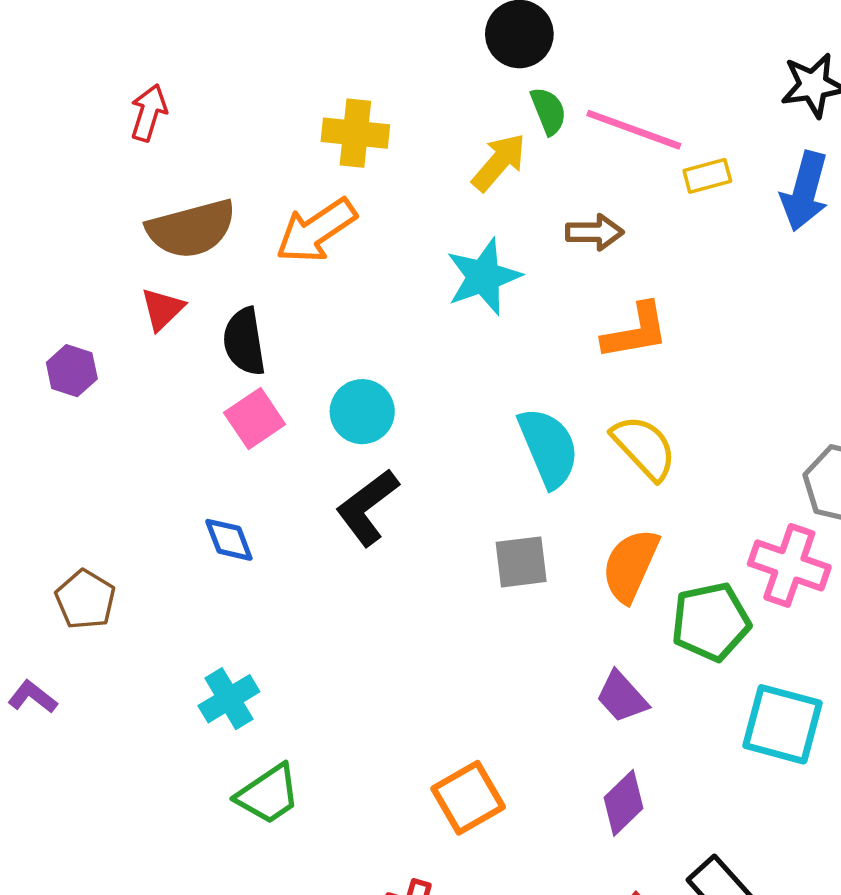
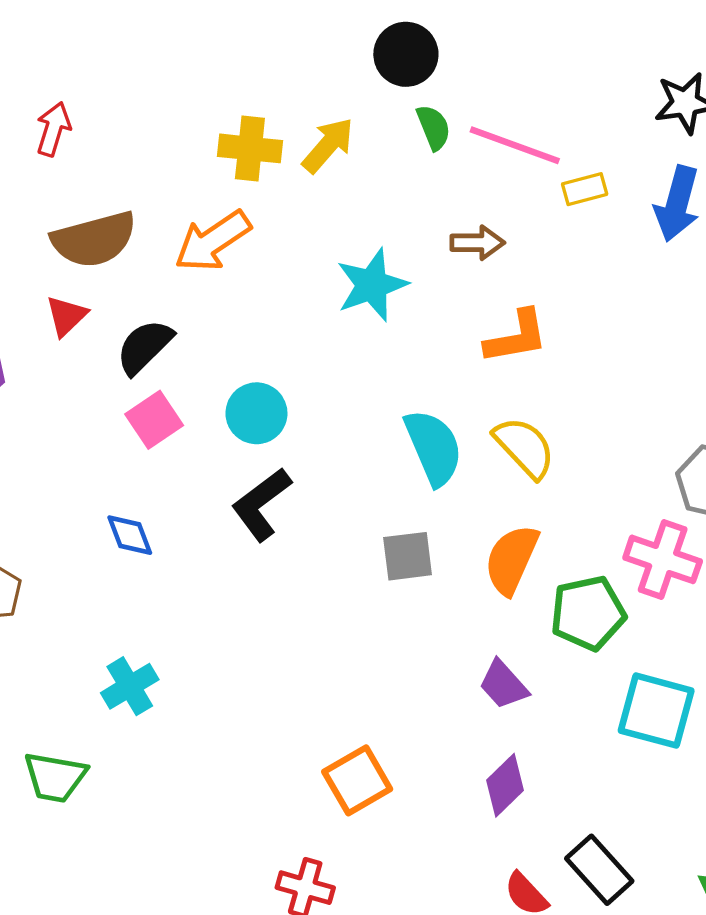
yellow arrow: (499, 162) -> (328, 145), moved
black semicircle: (244, 342) -> (144, 347), turned 54
green trapezoid: (268, 794) -> (55, 777), moved, turned 44

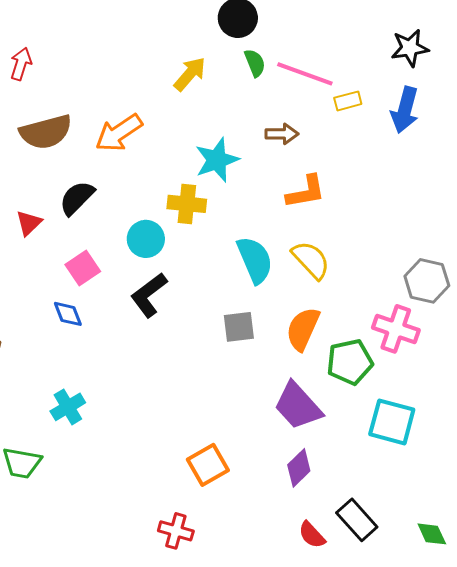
yellow cross: (250, 148) -> (187, 204), moved
red triangle: (66, 316) -> (29, 223), moved
pink square: (154, 420) -> (83, 268), moved
purple trapezoid: (503, 685) -> (298, 406), size x1.6

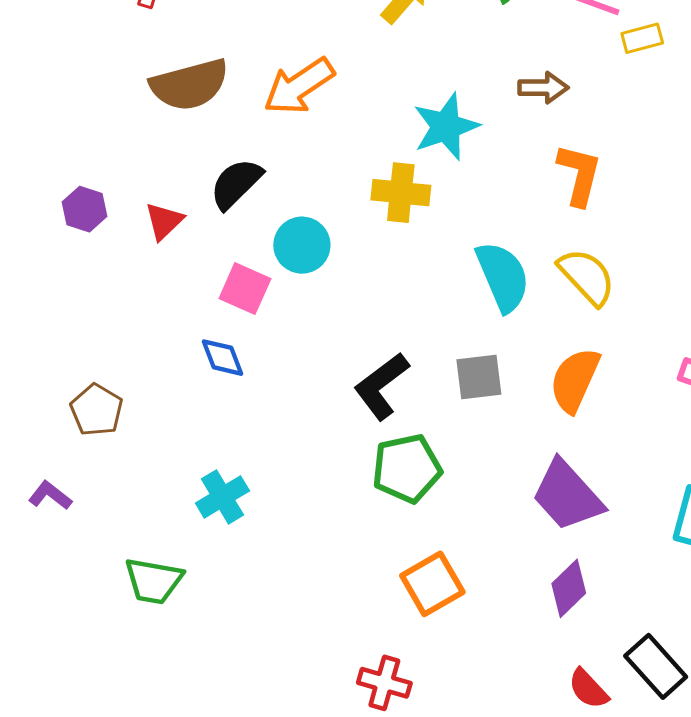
orange L-shape: (306, 192) -> (579, 175), turned -66
cyan circle: (146, 239) -> (302, 245), moved
pink square: (83, 268) -> (245, 289), turned -32
black L-shape: (149, 295) -> (381, 386), moved
green pentagon: (350, 362) -> (407, 468), moved

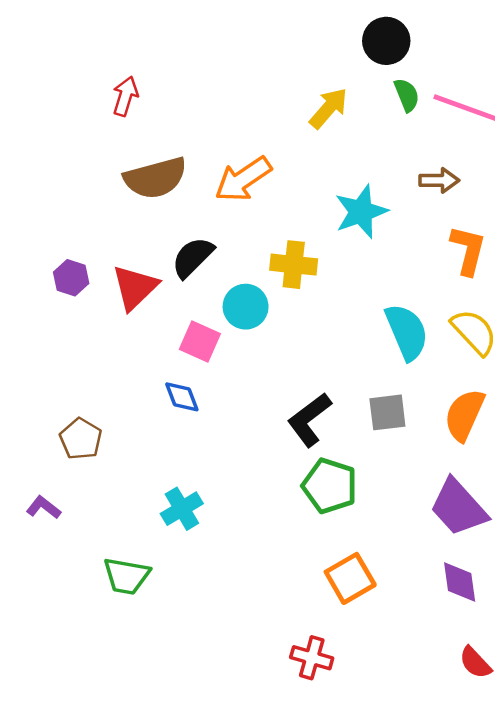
yellow cross: (401, 193) -> (294, 265), moved
red triangle: (164, 221) -> (135, 287), size x1.5
green pentagon: (407, 468) -> (330, 486), turned 30
purple diamond: (569, 588) -> (460, 582), turned -54

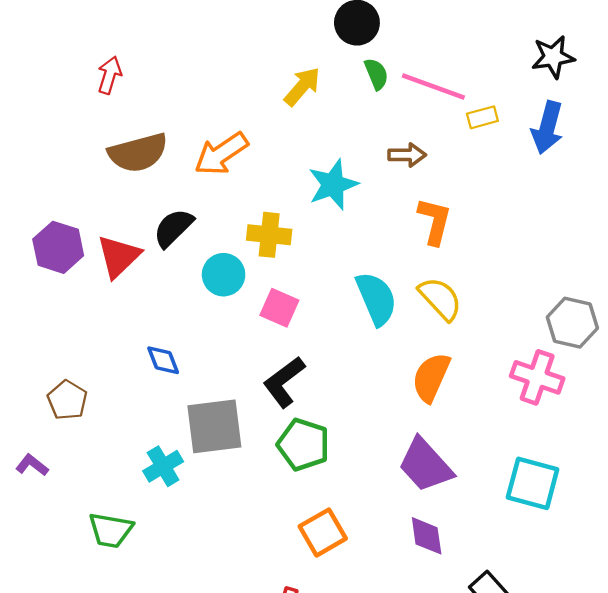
purple hexagon: (71, 278) -> (58, 247), size x1.5
pink square: (200, 342) -> (279, 308), moved
gray square: (387, 412) -> (214, 426), moved, size x1.6

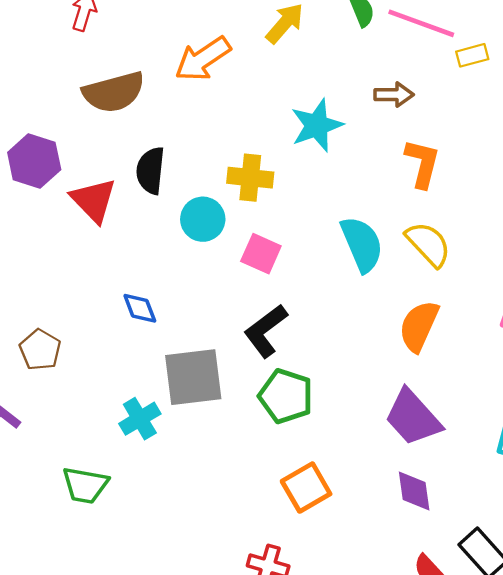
orange arrow: (221, 154) -> (203, 59), moved
black semicircle: (173, 228) -> (151, 171), turned -39
purple hexagon: (58, 247) -> (34, 161), moved
red triangle: (119, 256) -> (94, 200), turned -30

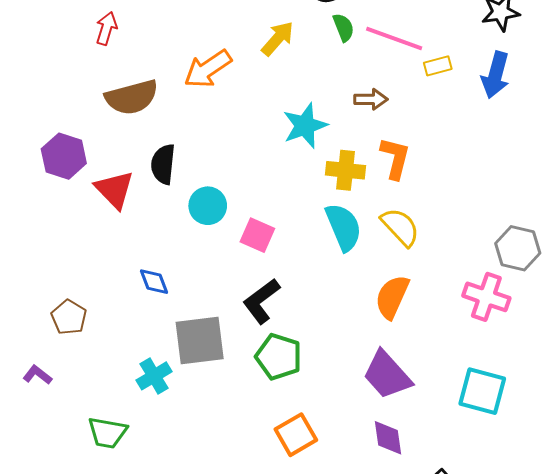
yellow cross: (250, 178) -> (346, 170), moved

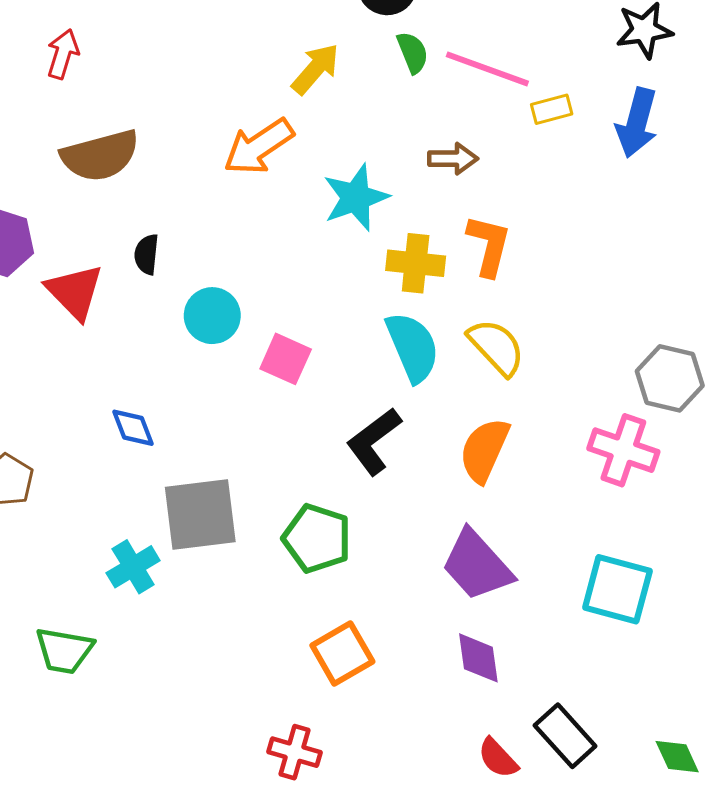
orange arrow: (208, 69) -> (259, 147), moved
black semicircle: (163, 164) -> (146, 254), size x0.7
black L-shape: (261, 301) -> (374, 441), moved

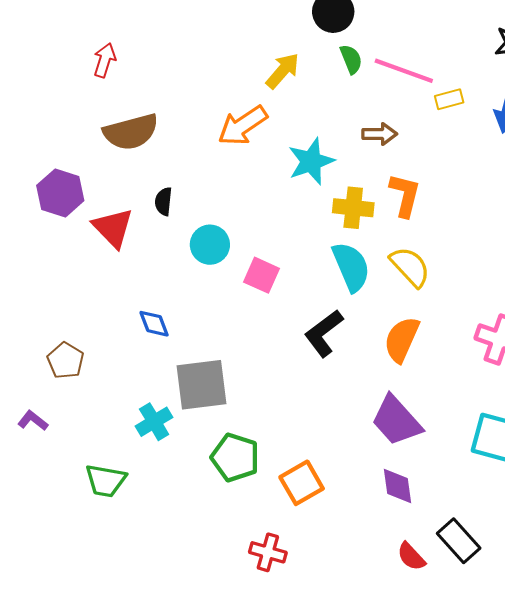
green pentagon: (317, 538) -> (235, 457), moved

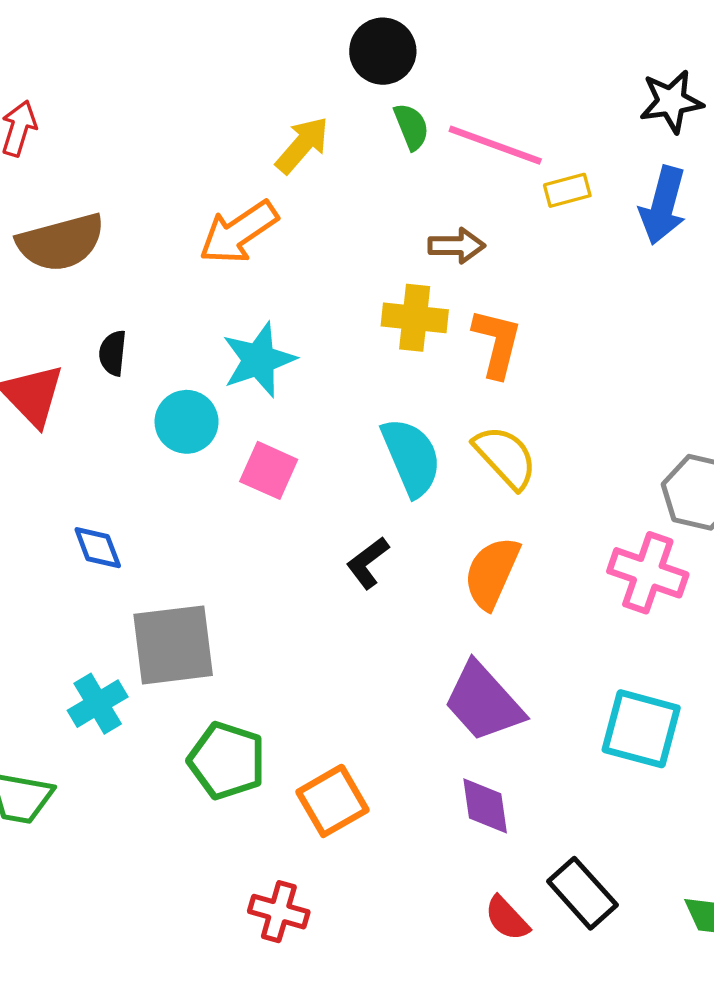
cyan star: (311, 161) -> (259, 360), moved
yellow cross: (353, 208) -> (415, 318), moved
black L-shape: (324, 333) -> (368, 563), size x0.7

